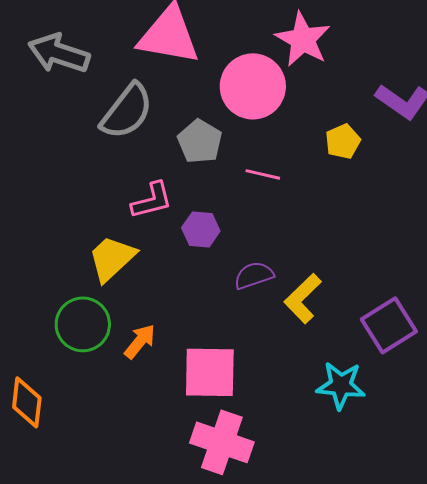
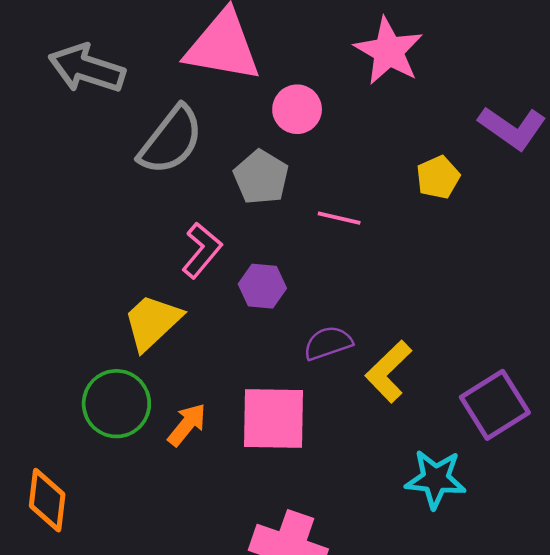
pink circle: (253, 86) -> (297, 109), moved, size x0.6
pink L-shape: (152, 200) -> (202, 250), turned -36
pink square: (210, 372) -> (274, 418), moved

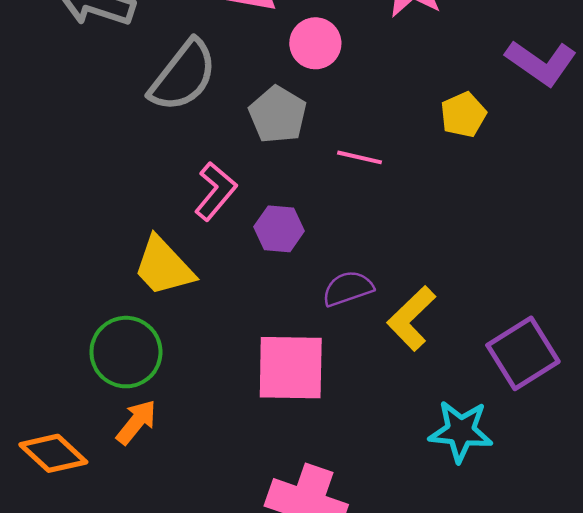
yellow trapezoid: (152, 322) -> (164, 266), turned -90
orange arrow: (187, 425) -> (136, 422), moved
orange diamond: (47, 500) -> (53, 453), turned -54

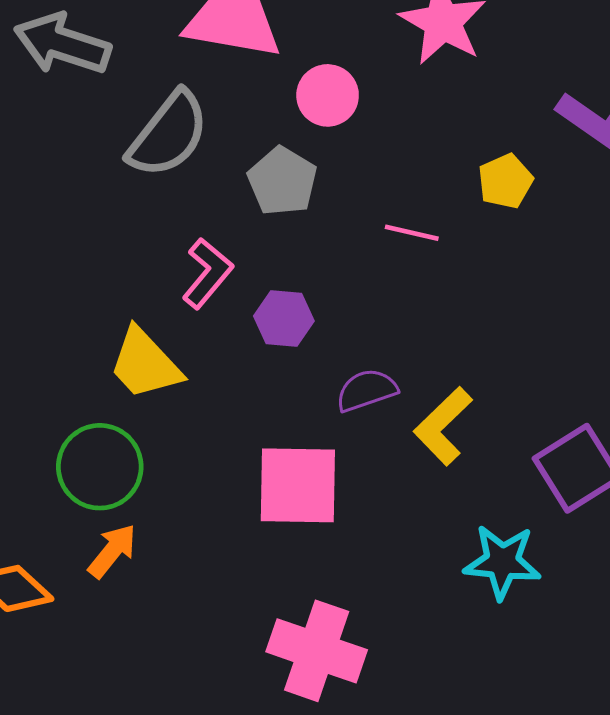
pink line: (359, 157) -> (412, 233), moved

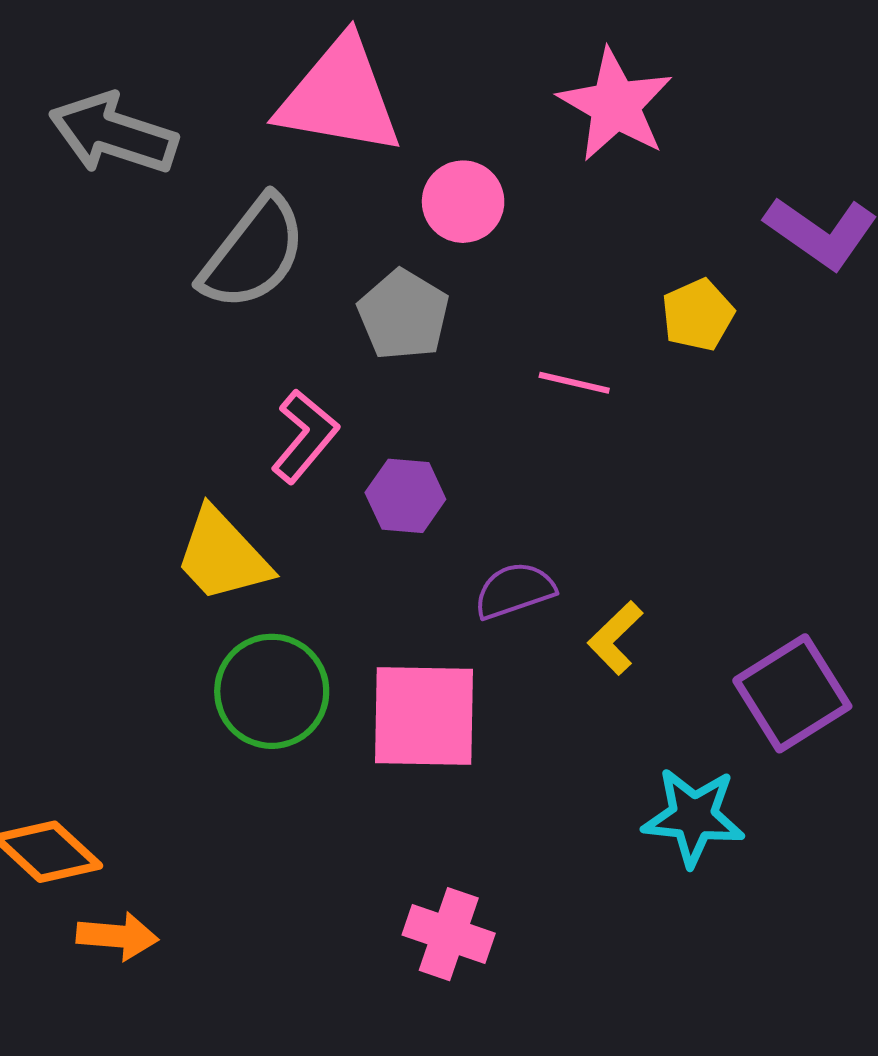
yellow L-shape: (443, 426) -> (615, 638), size x0.7
green circle: (100, 467) -> (272, 691), moved
orange arrow: (112, 551) -> (117, 936), moved, turned 56
pink cross: (317, 651) -> (449, 934), size x0.7

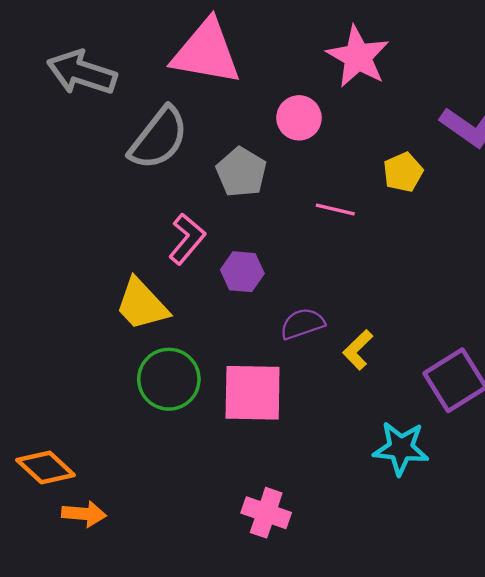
pink circle: (463, 202) -> (299, 118), moved

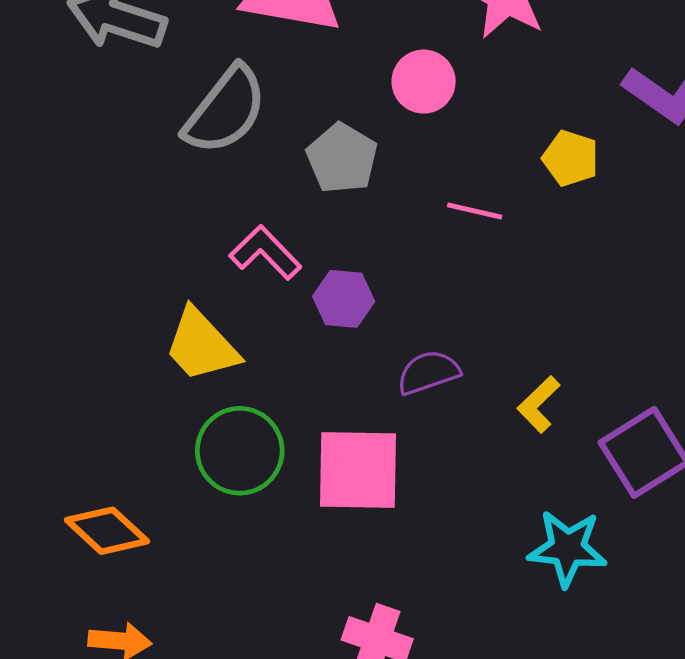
yellow pentagon: (403, 172) -> (571, 158), turned -30
pink L-shape: (187, 239) -> (265, 253), turned -84
yellow L-shape: (358, 350) -> (539, 404), moved
orange diamond: (46, 467) -> (107, 531), moved

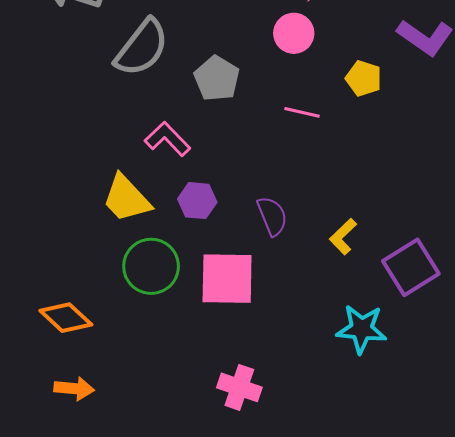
pink circle: (424, 82) -> (294, 33), moved
purple hexagon: (344, 299) -> (197, 201), moved
purple semicircle: (428, 372) -> (272, 216), turned 87

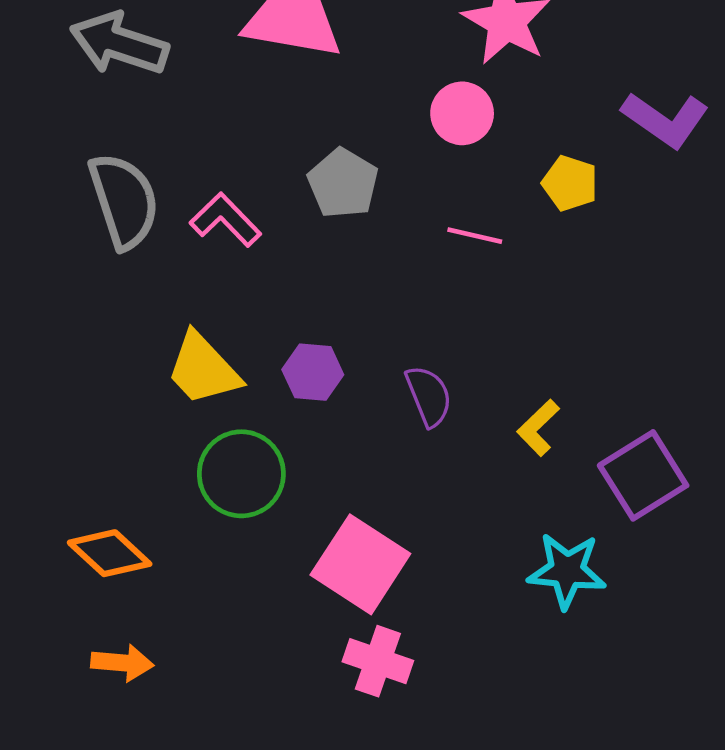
gray semicircle: (142, 48) -> (124, 201), moved, turned -56
pink L-shape: (167, 139) -> (225, 220), moved
pink square: (227, 279) -> (360, 564), moved, turned 32

